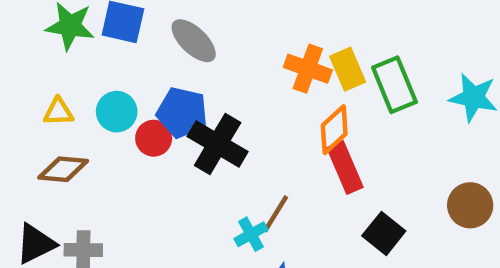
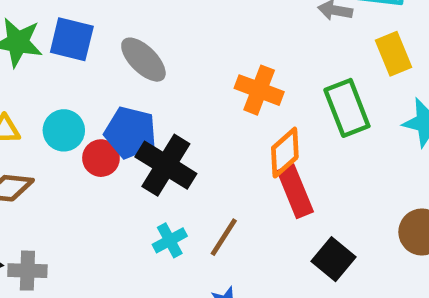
yellow rectangle: (348, 69) -> (394, 54), moved
cyan cross: (251, 234) -> (170, 240), moved

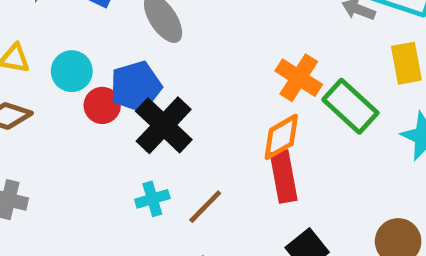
orange cross: (259, 90) -> (299, 78), moved
green rectangle: (347, 108) -> (350, 106), turned -38
blue pentagon: (130, 132) -> (136, 87), turned 30

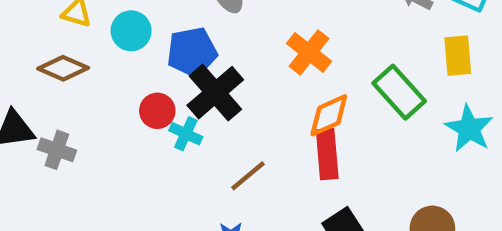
orange cross: (299, 78) -> (309, 52), moved
red circle: (102, 105) -> (157, 111), moved
cyan cross: (152, 199) -> (186, 134), moved, turned 36

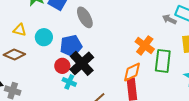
orange cross: (309, 52) -> (145, 45), moved
green rectangle: (399, 92) -> (163, 61), turned 50
red circle: (157, 111) -> (62, 66), moved

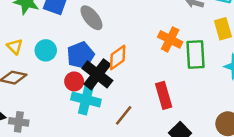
yellow triangle: (20, 30) -> (15, 47), turned 40
orange diamond: (132, 72) -> (118, 58), moved
cyan cross: (69, 82) -> (86, 100), size x1.6

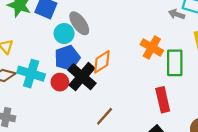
cyan circle: (46, 50) -> (64, 34), moved
red rectangle: (164, 95) -> (163, 100), moved
cyan cross: (86, 100) -> (31, 74), moved

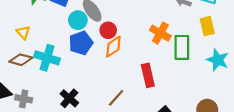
black cross: (82, 77) -> (69, 98), moved, size x0.7
red circle: (60, 82) -> (108, 30), moved
red rectangle: (163, 100) -> (148, 75), moved

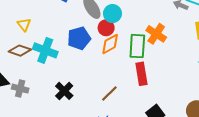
cyan circle: (78, 20) -> (112, 14), moved
green rectangle: (182, 47) -> (137, 46), moved

